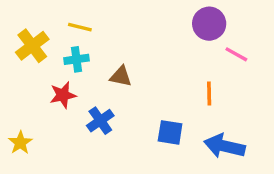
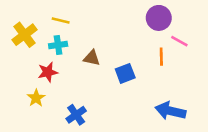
orange line: (209, 93) -> (161, 57), moved
blue cross: (100, 121) -> (76, 115), moved
blue square: (170, 132) -> (125, 73), moved, turned -30
yellow star: (20, 143) -> (36, 98), moved

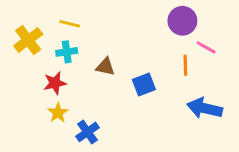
yellow star: (36, 98) -> (58, 113), moved
blue arrow: (170, 111) -> (205, 108), moved

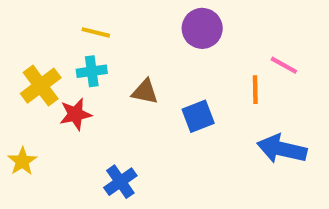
purple circle: (182, 21) -> (202, 28), moved
yellow cross: (28, 40) -> (41, 86), moved
yellow star: (58, 113) -> (22, 161), moved

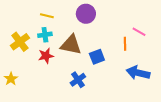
purple circle: (202, 28) -> (86, 14), moved
brown triangle: (145, 92) -> (71, 45), size x1.6
red star: (75, 114) -> (46, 56), moved
blue cross: (120, 182) -> (78, 80), moved

